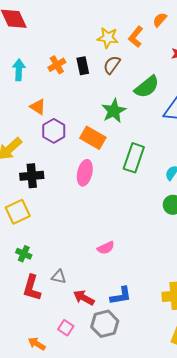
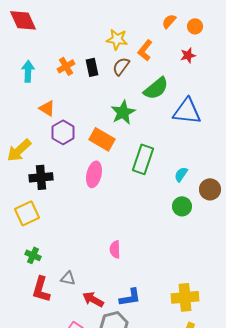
orange L-shape: (136, 37) -> (145, 50), moved
pink semicircle: (106, 248) -> (115, 249), turned 114

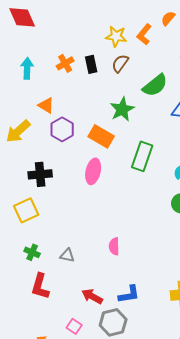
orange L-shape: (145, 50) -> (144, 34), moved
yellow arrow: (19, 150) -> (18, 131), moved
gray triangle: (68, 278) -> (67, 255), moved

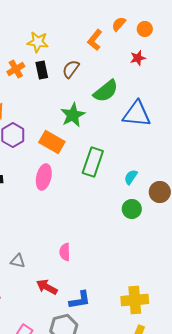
yellow star: (116, 36) -> (38, 42), moved
red arrow: (92, 296) -> (47, 287), moved

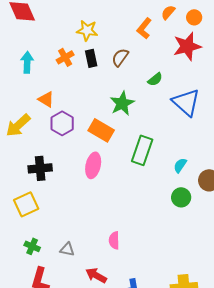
red star: (138, 58) -> (187, 46), size x1.8
green semicircle: (106, 91) -> (155, 79), size x0.6
blue triangle: (137, 114) -> (186, 102), turned 36

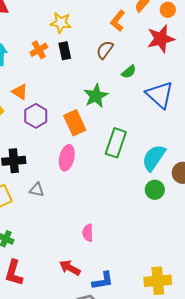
brown semicircle: (120, 57) -> (105, 50), moved
orange rectangle: (101, 130) -> (75, 123), turned 35
cyan semicircle: (180, 165) -> (154, 158), size x1.8
gray triangle: (67, 249) -> (37, 190), moved

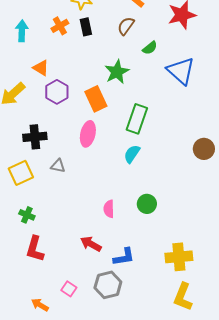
cyan semicircle: (154, 158) -> (132, 154), moved, size x0.7
green circle: (155, 190) -> (147, 204), moved

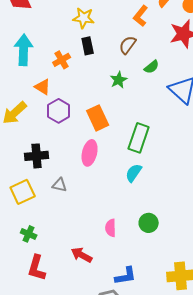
orange cross: (60, 26) -> (62, 60), moved
cyan arrow: (22, 31) -> (24, 50), size x1.4
green star: (117, 72) -> (119, 80), moved, size x0.7
red arrow: (91, 244) -> (82, 255), moved

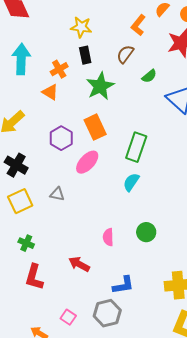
green star: (119, 80) -> (100, 86), moved, size x1.6
orange triangle: (43, 87) -> (50, 92), moved
purple hexagon: (59, 111) -> (61, 138), moved
pink ellipse: (90, 153) -> (87, 162), turned 30
black cross: (37, 156) -> (16, 165), moved, turned 35

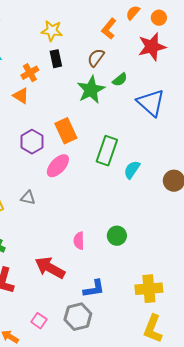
green star: (100, 86) -> (91, 90), moved
cyan semicircle: (131, 182) -> (132, 170), moved
red arrow: (79, 264) -> (50, 268), size x1.4

